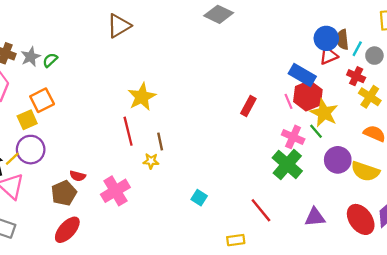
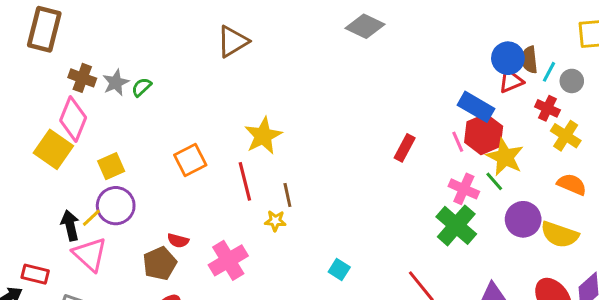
orange square: (42, 100) -> (190, 160), moved

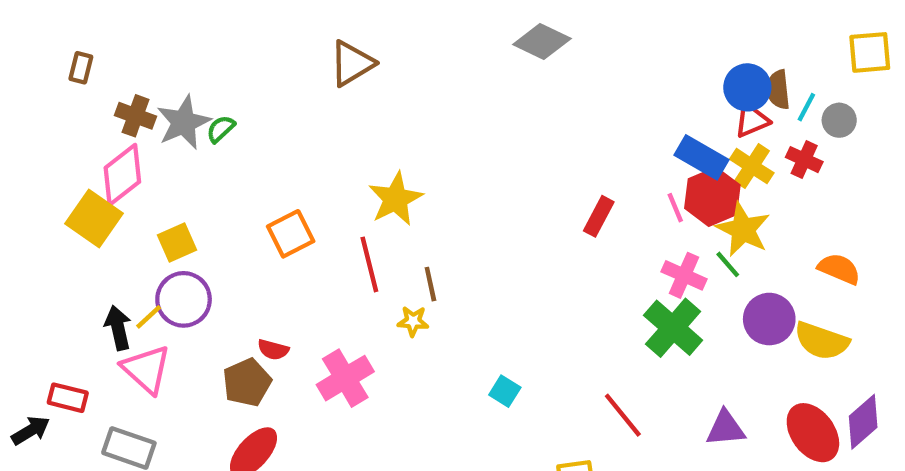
brown rectangle: (44, 29) -> (81, 68), moved, size x0.5
gray star: (116, 82) -> (184, 122), size x1.4
pink diamond: (73, 119) -> (122, 175), turned 30
yellow cross: (566, 136) -> (752, 166), moved

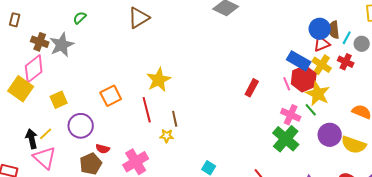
green semicircle: (221, 129) -> (80, 18), moved
purple circle: (184, 299) -> (81, 126), moved

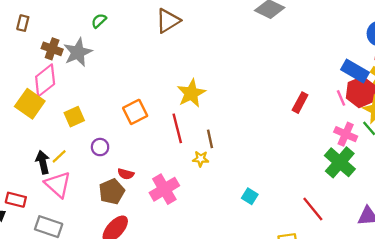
purple circle: (81, 126) -> (100, 147), size x0.6

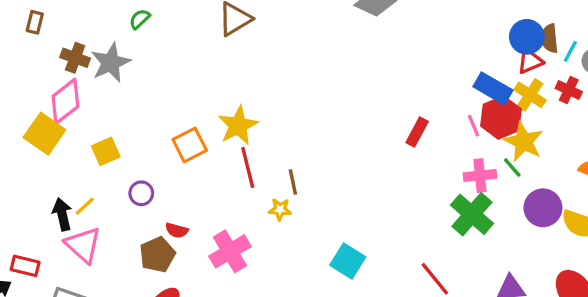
yellow star: (191, 93) -> (238, 126), moved
pink cross: (346, 134) -> (480, 176), turned -30
cyan square: (250, 196) -> (348, 261), size x1.5

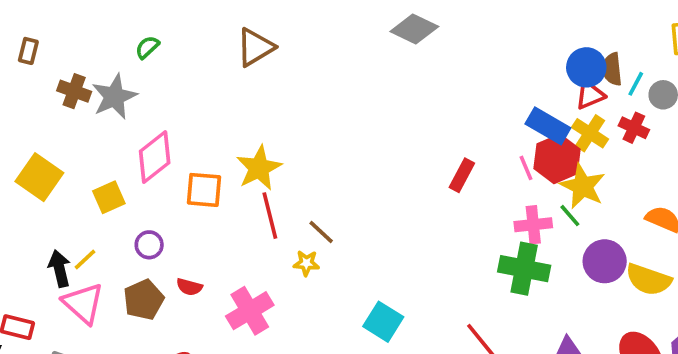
pink diamond: (65, 101) -> (155, 157), moved
orange square: (190, 145) -> (204, 190), turned 32
brown line: (293, 182) -> (321, 232), turned -35
green cross: (472, 214) -> (524, 269), turned -30
brown pentagon: (157, 255) -> (144, 300), moved

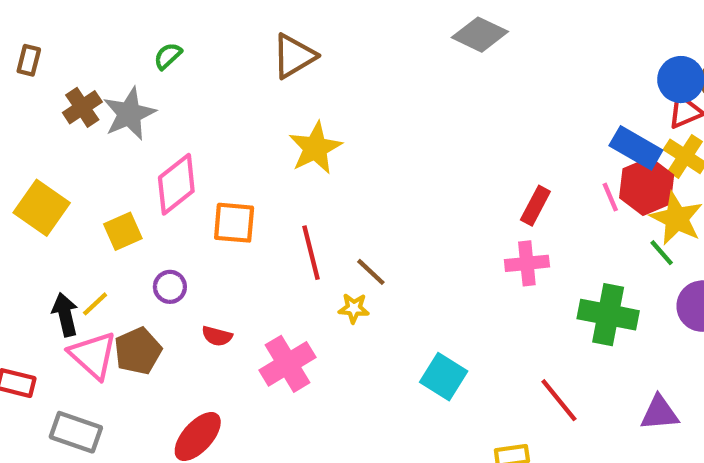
brown cross: (74, 91) -> (82, 107), turned 36
yellow star: (259, 168) -> (315, 148), moved
pink cross: (533, 225) -> (527, 263), moved
brown pentagon: (144, 300) -> (138, 351), moved

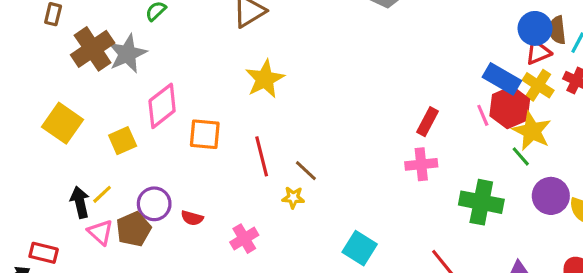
brown cross: (82, 107) -> (93, 49), size x1.5
purple circle: (170, 287) -> (154, 204), moved, size x1.4
pink triangle: (93, 355) -> (100, 232), size x0.7
pink cross: (287, 364) -> (244, 239), size x0.7

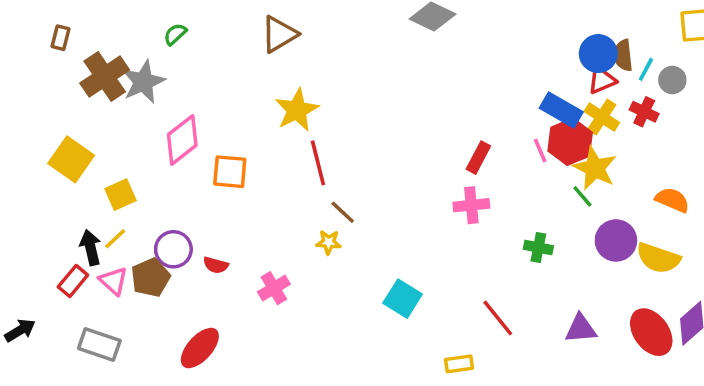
yellow square: (123, 141) -> (121, 195), moved
red line: (262, 156) -> (318, 163), moved
green cross: (481, 202) -> (538, 247), size x0.6
red rectangle: (44, 253) -> (73, 281), moved, turned -64

